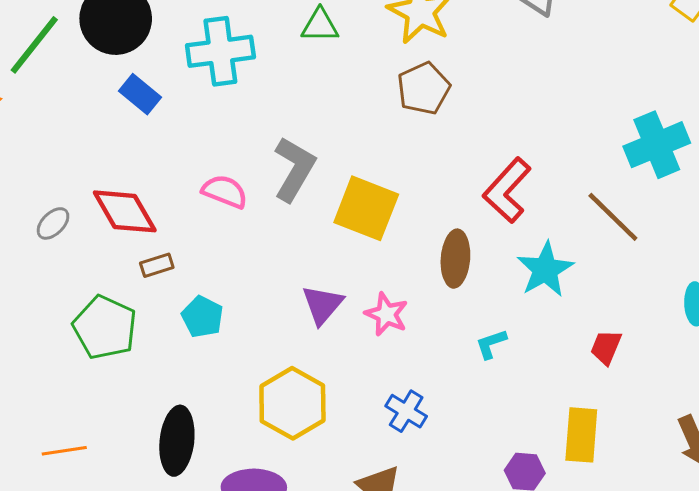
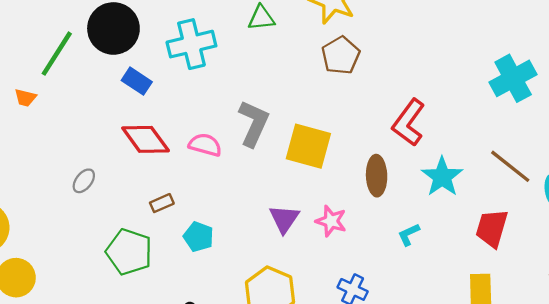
red diamond: (125, 211) -> (146, 139), moved
brown line: (613, 217) -> (510, 166), moved
red trapezoid: (606, 347) -> (492, 228), size x1.5

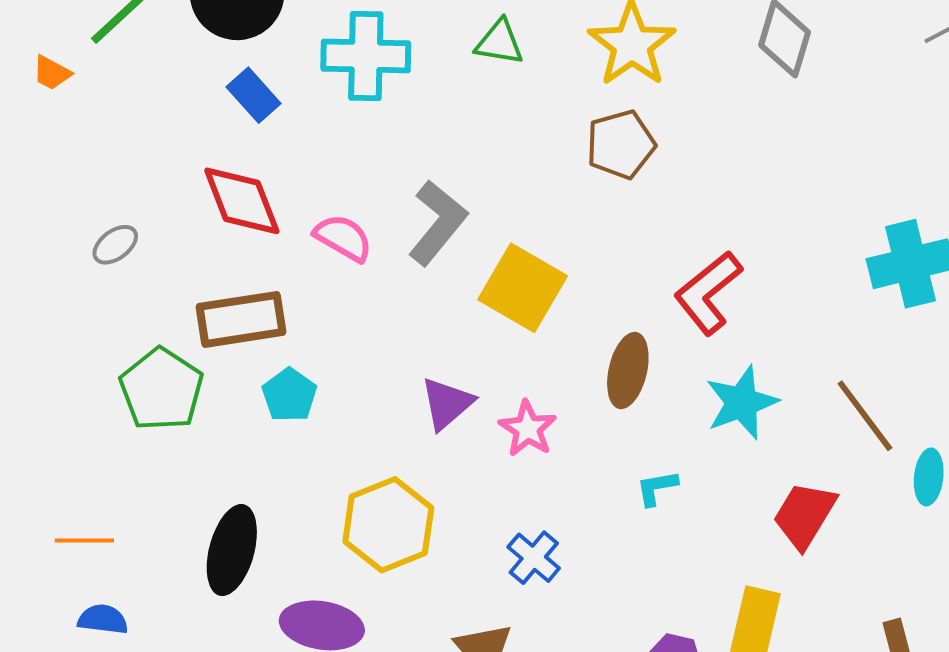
brown rectangle: (162, 203) -> (241, 319), size x2.0

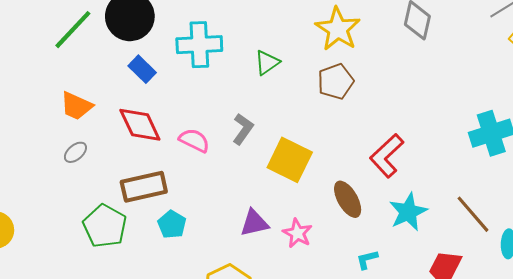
green triangle: (499, 42) -> (267, 63), moved, turned -40
orange trapezoid: (52, 73) -> (76, 106), moved, size x1.6
gray L-shape: (438, 223) -> (243, 129), size x0.7
brown ellipse: (628, 370) -> (348, 199), turned -39
purple triangle: (447, 403) -> (254, 223), turned 32

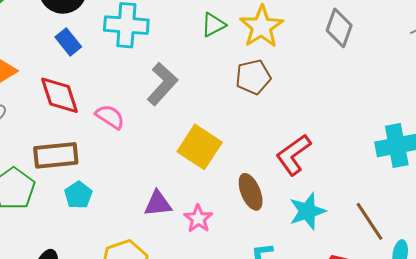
green triangle: (267, 63) -> (213, 25), moved
gray L-shape: (243, 129) -> (162, 84), moved, size x1.4

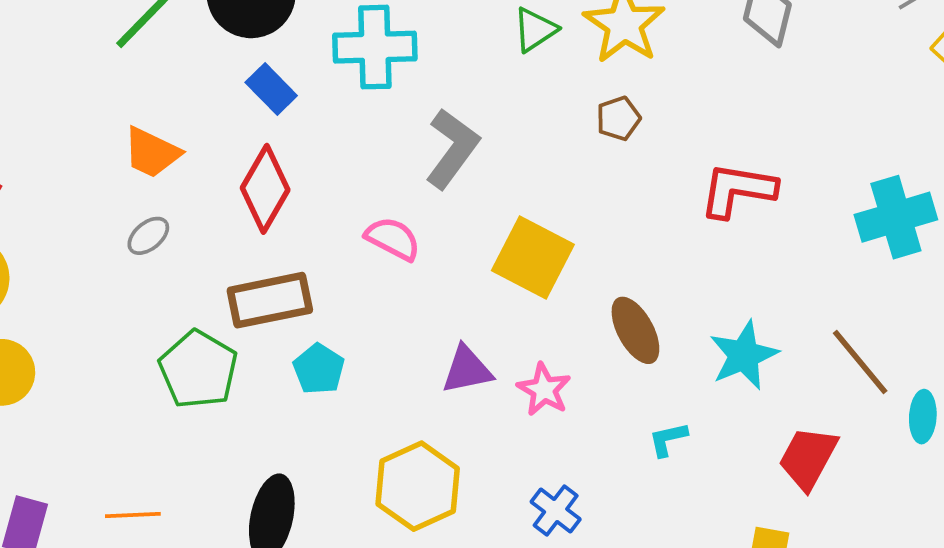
brown pentagon: (253, 77) -> (618, 118), size x0.7
red diamond: (60, 95) -> (265, 189), turned 54
pink semicircle: (110, 117) -> (393, 239), moved
red L-shape: (293, 155) -> (738, 190), moved, turned 51

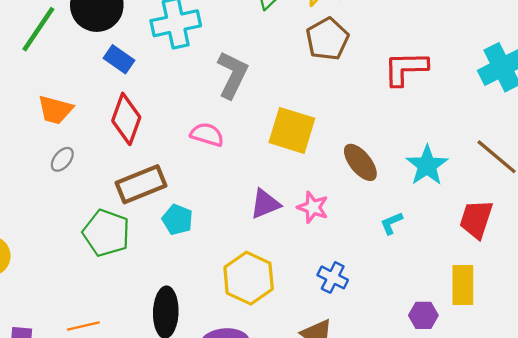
brown pentagon: (618, 118) -> (327, 39), size x1.6

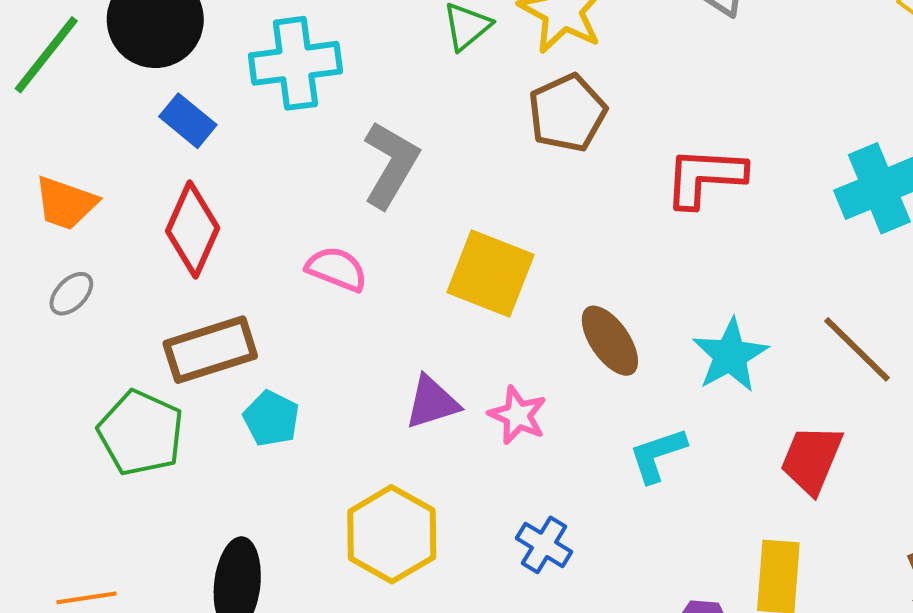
cyan L-shape: (391, 223) -> (658, 455), size x1.4

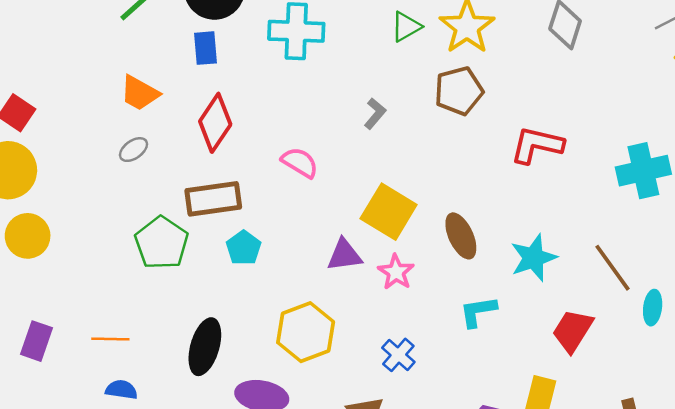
blue rectangle: (188, 121) -> (206, 48), moved, turned 36
gray L-shape: (391, 164) -> (375, 114), moved, size x0.6
yellow square: (491, 273) -> (389, 212), moved

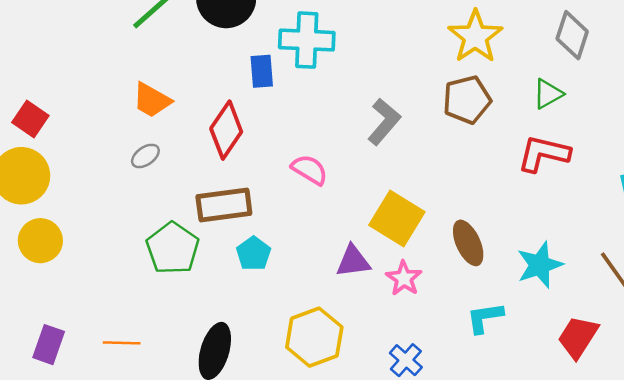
green triangle: (406, 27) -> (548, 94), moved
blue rectangle: (206, 48) -> (262, 71), moved
gray L-shape: (375, 114) -> (384, 122), size x1.5

